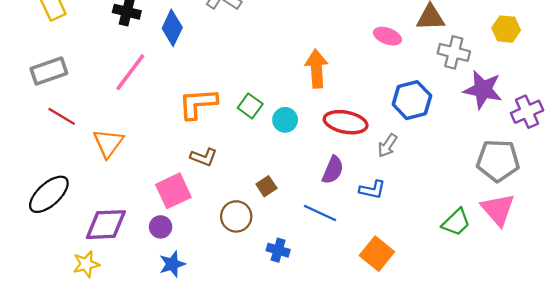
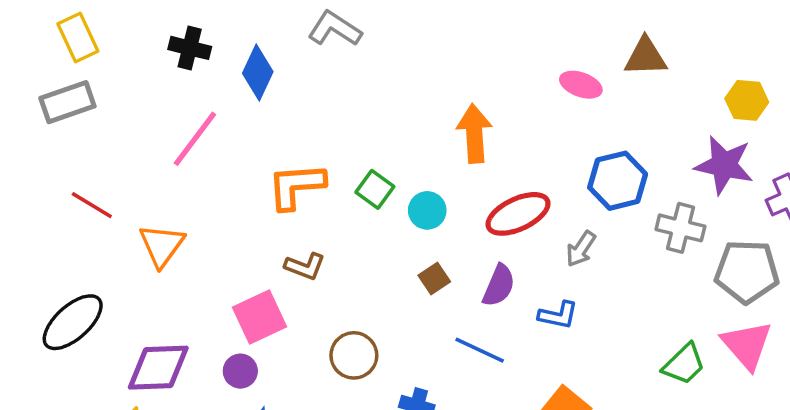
yellow hexagon: (506, 29) -> (747, 100), moved
gray cross: (454, 52) -> (680, 228), moved
gray rectangle: (49, 71) -> (67, 102), moved
red ellipse: (346, 122) -> (518, 214), turned -36
brown square: (266, 186) -> (434, 279), moved

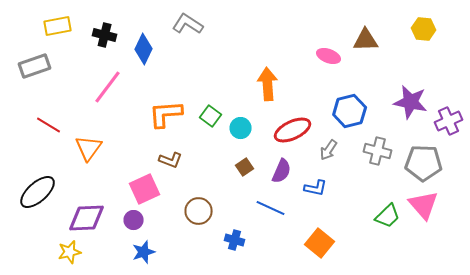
yellow rectangle: (78, 38) -> (58, 26), moved, turned -76
yellow hexagon: (747, 100) -> (424, 29), moved
gray cross: (680, 228) -> (378, 151), moved

